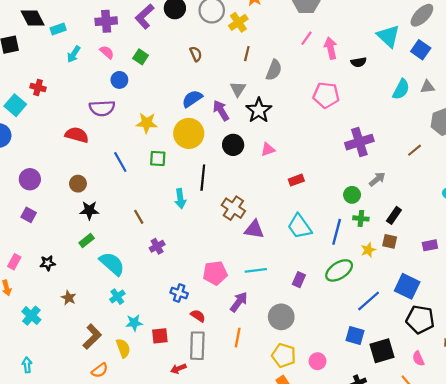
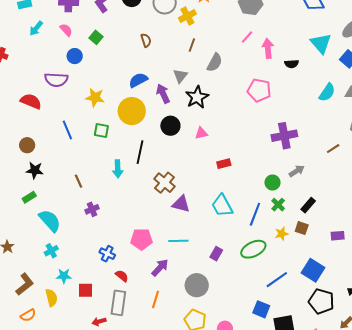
green cross: (361, 218) -> (278, 205), turned 32

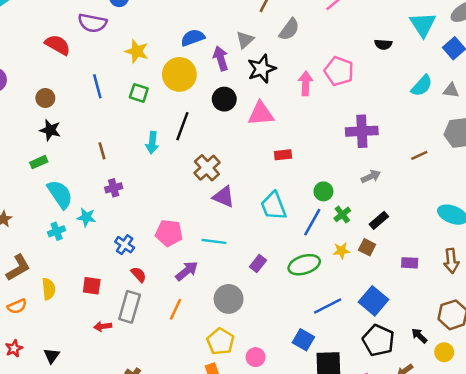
pink arrow: (268, 48) -> (306, 83), moved
pink triangle: (201, 133) -> (261, 114), size x1.6
green circle: (272, 183) -> (323, 191), moved
cyan star: (64, 276) -> (86, 217), moved

